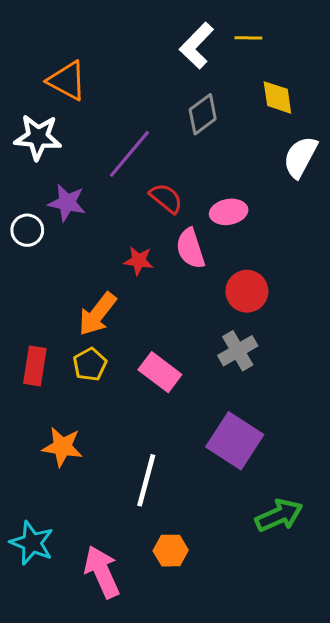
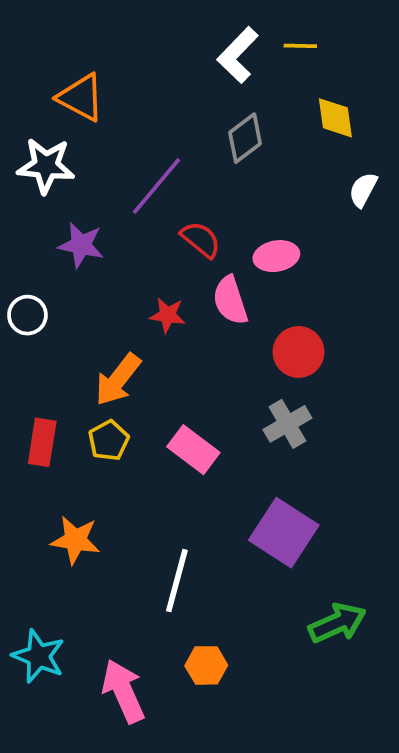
white semicircle: (300, 157) -> (363, 190), size x0.7
white circle: (27, 230) -> (27, 315), moved

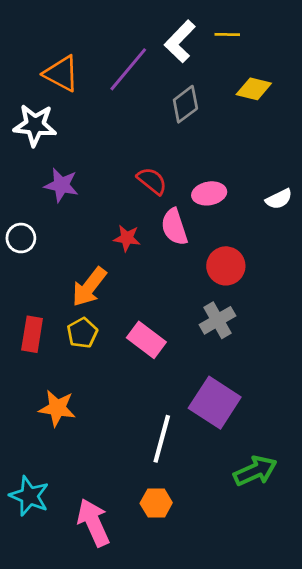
yellow diamond: (335, 118) -> (254, 89), turned -68
purple line: (157, 186) -> (128, 69), moved
white semicircle: (363, 190) -> (279, 199), moved, turned -144
white line: (177, 581) -> (162, 439), moved

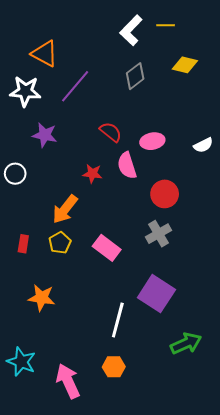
purple line: (128, 69) -> (75, 86), moved
red rectangle: (32, 334) -> (23, 244), size x0.7

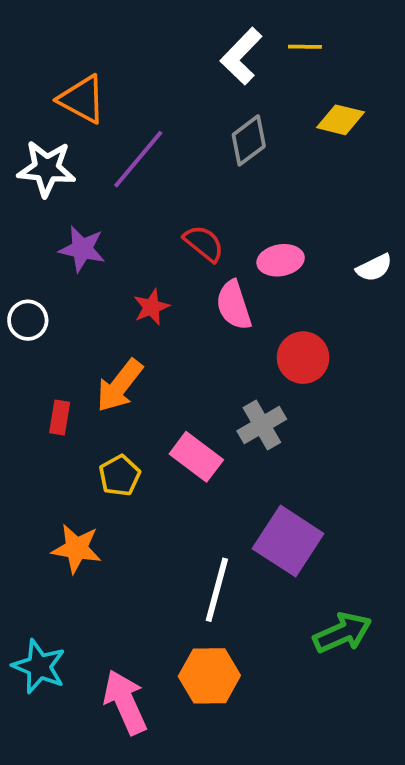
red star: (92, 174) -> (151, 307), moved, turned -30
gray cross: (158, 234) -> (262, 425), moved
yellow pentagon: (60, 243) -> (120, 476), moved
red rectangle: (23, 244) -> (60, 417), moved
orange hexagon: (114, 367) -> (209, 676), size x1.4

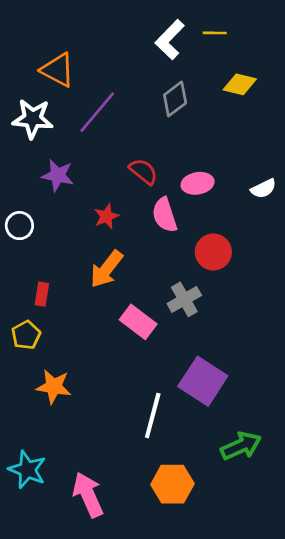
orange arrow: (120, 386) -> (106, 269), moved
yellow pentagon: (120, 476) -> (26, 335), moved
orange hexagon: (209, 676) -> (172, 484), moved

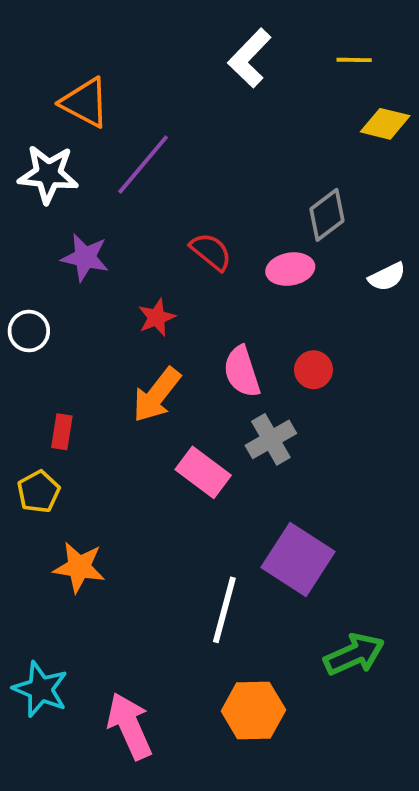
yellow line: (215, 33) -> (354, 60), moved
yellow diamond: (240, 84) -> (385, 124), moved
gray diamond: (175, 99) -> (327, 215), moved
pink semicircle: (165, 215) -> (242, 372), moved
red circle: (213, 252) -> (313, 370), size x0.7

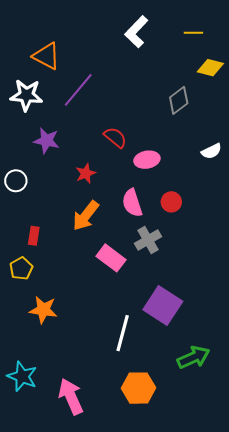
gray diamond: (327, 215) -> (179, 100), moved
pink ellipse: (290, 269) -> (147, 160), moved

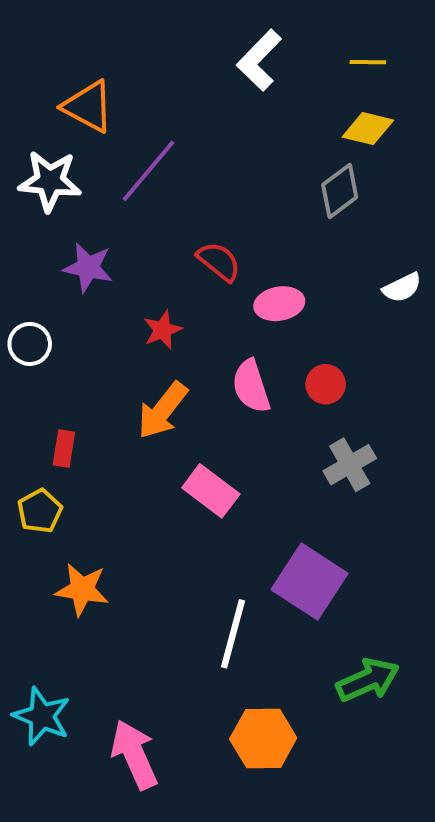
yellow diamond: (210, 68) -> (368, 129), moved
gray cross: (148, 240) -> (350, 465), moved

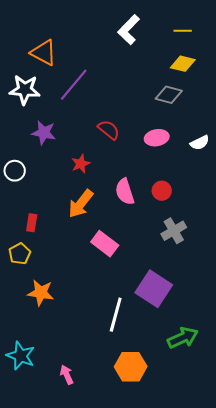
gray diamond: (340, 191) -> (169, 95), turned 52
pink ellipse: (279, 304) -> (157, 138), moved
pink arrow: (134, 755) -> (67, 375), size x0.6

